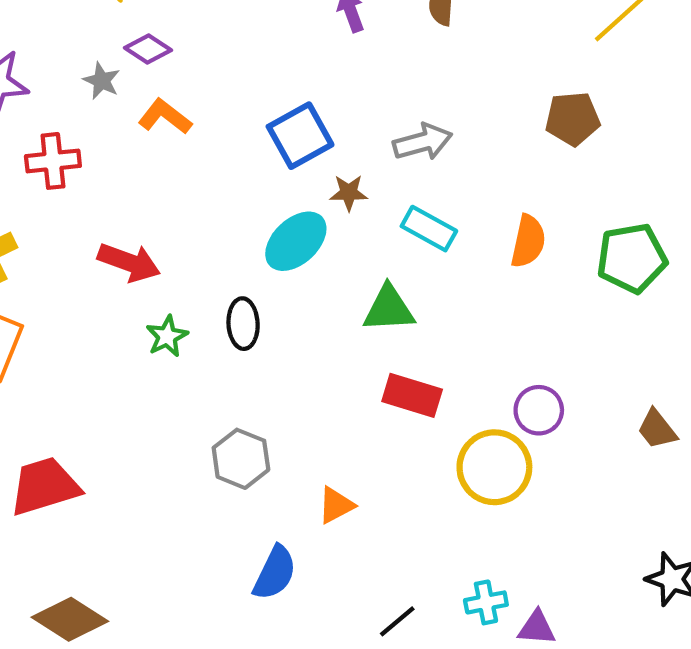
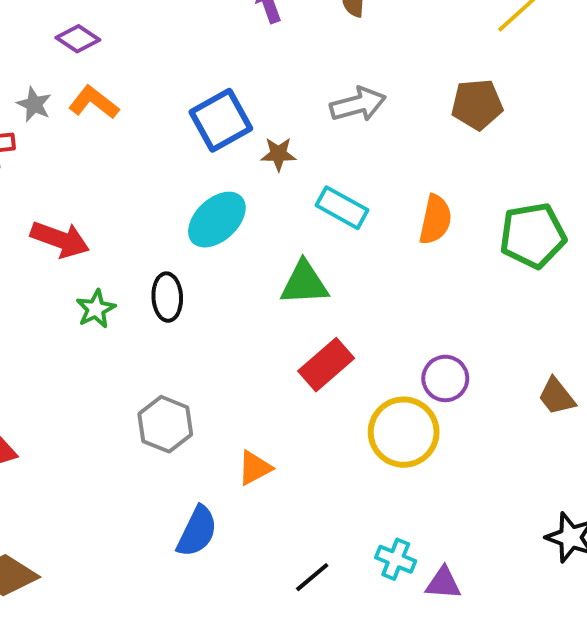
gray star: (102, 81) -> (34, 104), moved
gray arrow: (423, 142) -> (358, 104), moved
brown star: (349, 193) -> (278, 154), moved
red rectangle: (412, 395) -> (326, 365), turned -58
cyan cross: (486, 602) -> (396, 559), turned 33

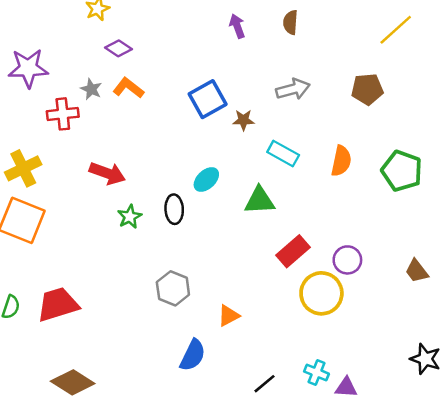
cyan ellipse: (217, 220) -> (206, 180), moved, size x0.7
green pentagon: (533, 235) -> (402, 171), turned 30
red rectangle: (326, 365) -> (293, 251), moved

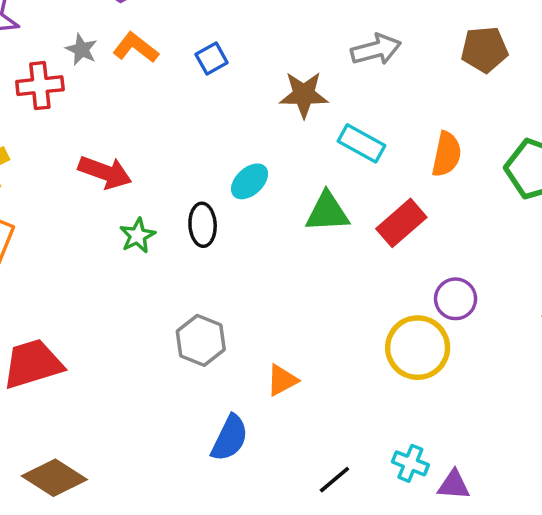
blue square: (208, 99) -> (212, 58), moved, size x0.6
brown star: (243, 120) -> (304, 95), size x1.5
red rectangle: (293, 251) -> (401, 223), moved

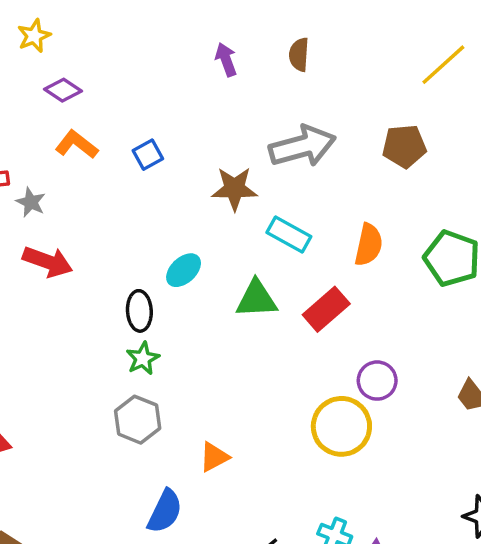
gray star: (81, 49) -> (31, 202), moved
gray arrow: (376, 49) -> (302, 146), size x1.4
green star: (137, 236) -> (143, 358), moved

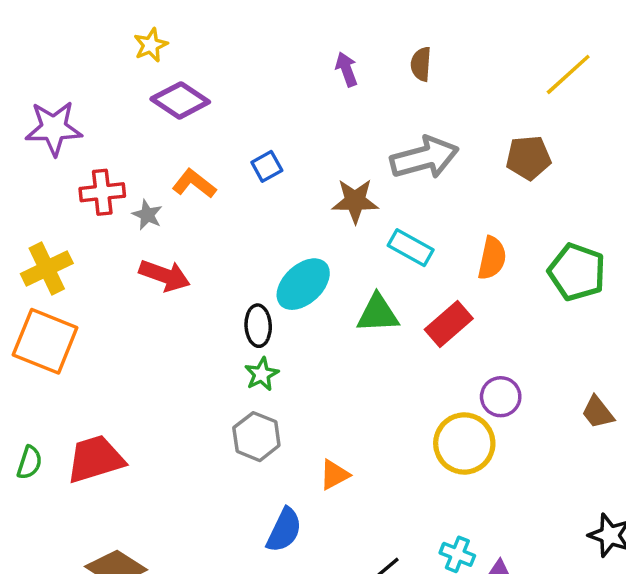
purple diamond: (63, 90) -> (180, 100), size x1.5
orange L-shape: (77, 144) -> (194, 184), moved
cyan ellipse: (184, 270) -> (303, 284), size x1.5

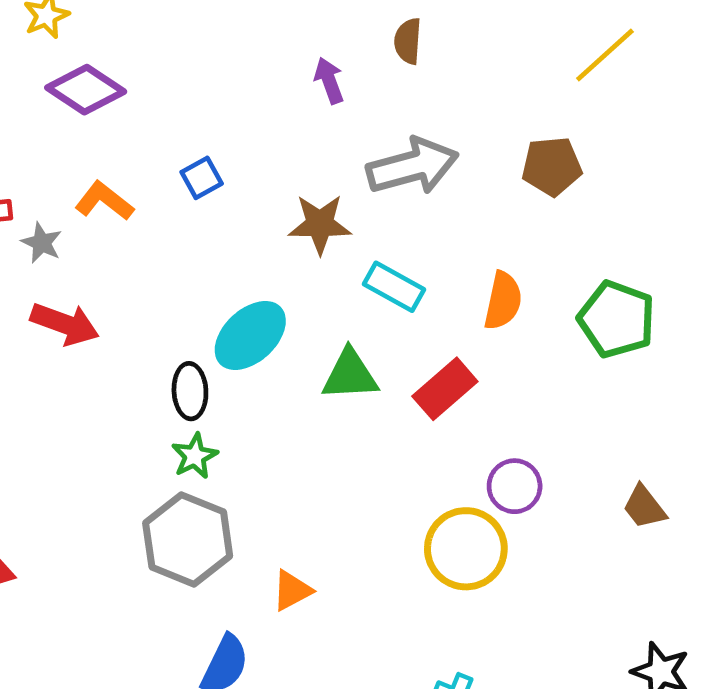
purple arrow: (346, 69) -> (329, 80), moved
gray hexagon: (256, 437) -> (188, 539), size x1.4

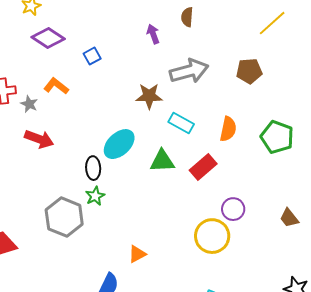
blue square: (202, 178) -> (92, 56), moved
gray hexagon: (188, 539) -> (64, 217), moved

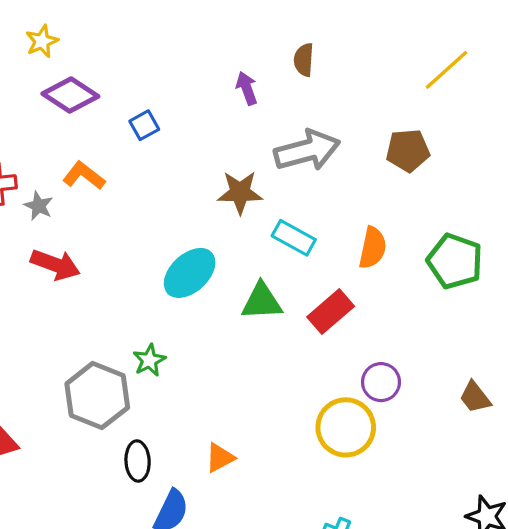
black ellipse: (93, 168) -> (138, 461), moved

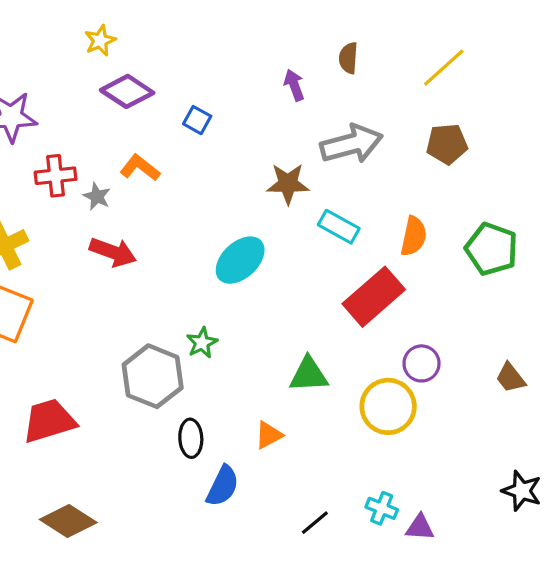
yellow line: (446, 70) -> (444, 68), moved
blue square: (144, 125) -> (197, 120), turned -32
green triangle: (262, 302) -> (309, 375), moved
red rectangle: (331, 312) -> (374, 297), size x1.4

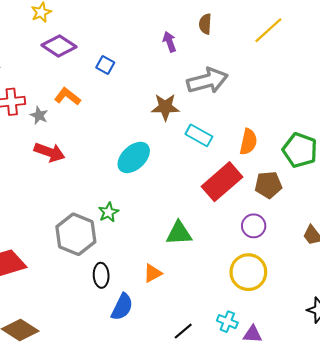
brown pentagon: (447, 144) -> (268, 185), moved
yellow circle: (388, 406) -> (248, 272), moved

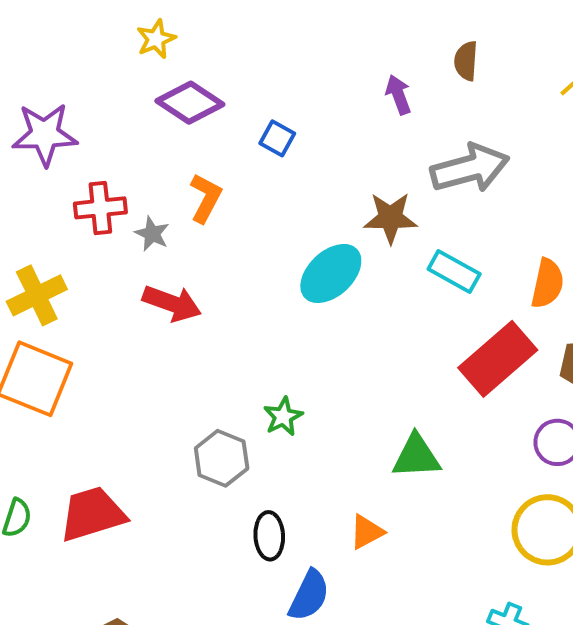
orange L-shape: (67, 96) -> (206, 198), turned 80
cyan ellipse: (134, 157) -> (331, 273), moved
gray hexagon: (76, 234) -> (222, 458), size x0.7

